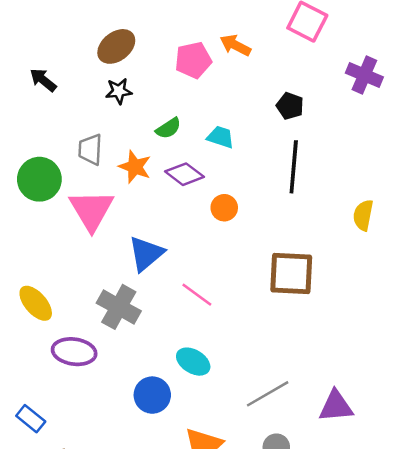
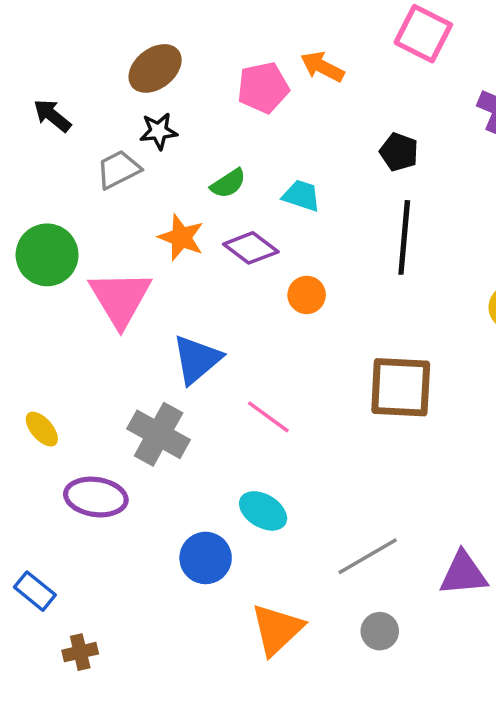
gray trapezoid: (90, 149) -> (118, 170), moved, turned 60
yellow ellipse: (36, 303) -> (42, 429), size x0.7

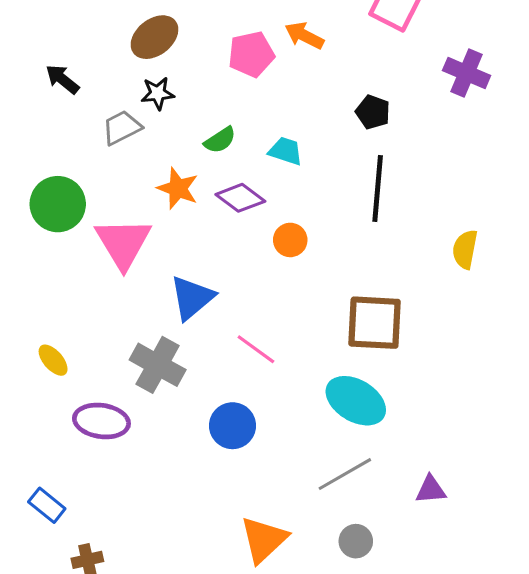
cyan ellipse: (263, 511) -> (356, 401), moved, size x1.4
blue circle: (206, 558) -> (233, 426), moved
purple triangle: (463, 574) -> (431, 490), size x0.7

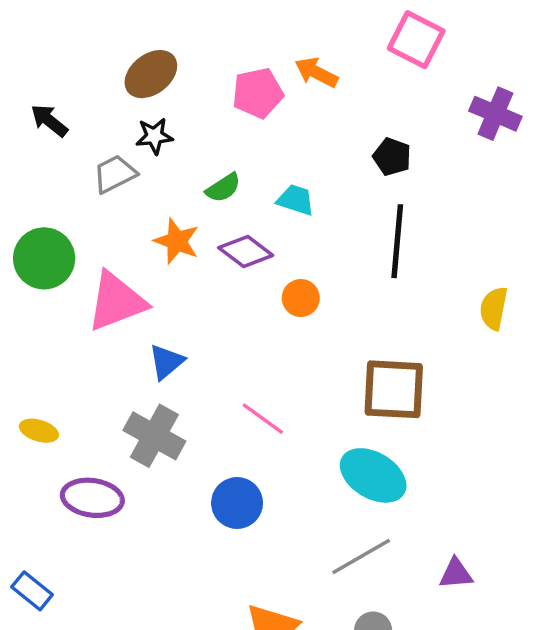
pink triangle: (123, 243) -> (116, 301), turned 40
blue triangle: (192, 298) -> (166, 362), moved, size x0.7
yellow ellipse: (53, 360) -> (39, 431), turned -32

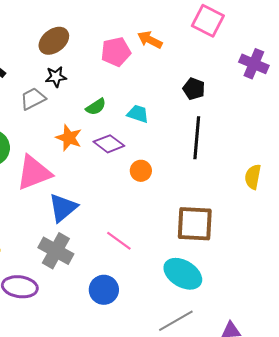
blue triangle: (166, 362) -> (63, 208), size x1.4

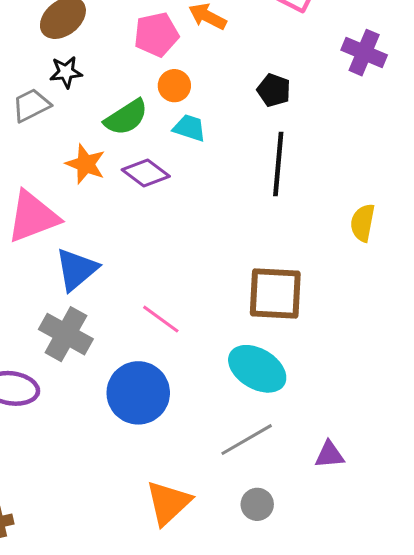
green semicircle: (96, 107) -> (126, 117), size x1.4
orange circle: (141, 171) -> (174, 86), moved
blue circle: (104, 290) -> (138, 393), size x1.4

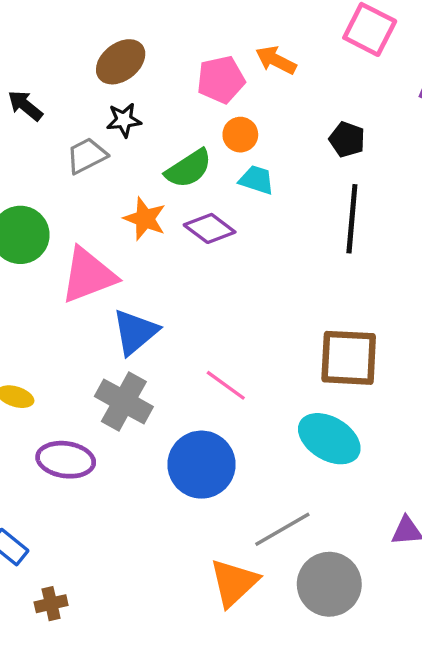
gray line: (247, 440) -> (282, 529), moved
gray circle: (257, 504) -> (329, 584), size x1.8

